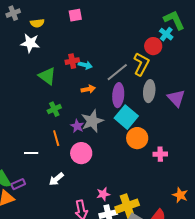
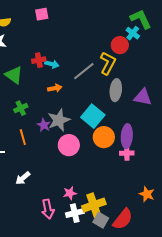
purple ellipse: (118, 95) -> (127, 136), moved
purple triangle: (176, 98) -> (143, 97), turned -36
pink circle: (81, 153) -> (69, 145), moved

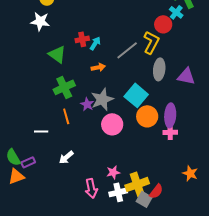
cyan arrow: (52, 64) -> (95, 43), turned -72
green cross: (21, 108) -> (64, 87), size x1.5
red semicircle: (123, 219) -> (156, 191), moved, size x0.7

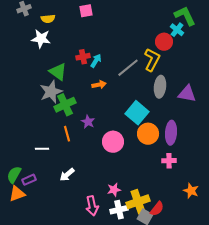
gray star: (102, 99) -> (51, 92), moved
pink cross: (170, 132) -> (169, 161), moved
green semicircle: (13, 157) -> (14, 175), turned 60

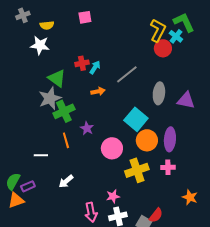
yellow L-shape: (152, 60) -> (158, 30), moved
yellow cross: (138, 202) -> (137, 170), moved

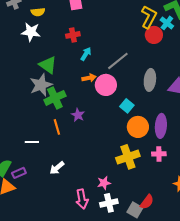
red cross: (82, 63) -> (73, 35), moved
cyan square: (136, 119) -> (127, 106), size x0.6
pink circle: (112, 148) -> (106, 85), moved

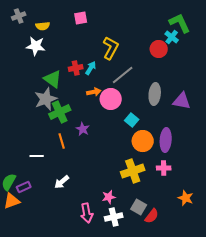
yellow L-shape: (149, 17) -> (111, 48), moved
red cross: (73, 35) -> (76, 68), moved
gray square: (135, 210) -> (139, 207), moved

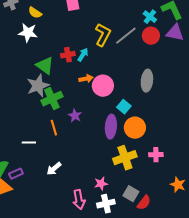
yellow semicircle: (43, 26) -> (35, 13), turned 40
cyan cross: (172, 37) -> (150, 17), moved
gray line: (123, 75) -> (126, 36), moved
purple triangle: (182, 101) -> (175, 33), moved
purple ellipse: (166, 140) -> (111, 127), moved

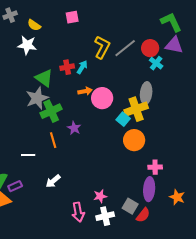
cyan cross: (150, 17) -> (156, 63), moved
purple ellipse: (111, 127) -> (149, 189), moved
yellow cross: (125, 158) -> (136, 109), moved

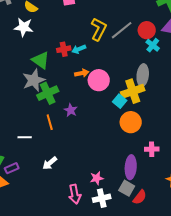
cyan arrow: (82, 67) -> (79, 49), turned -144
purple ellipse: (149, 189) -> (131, 167), moved

